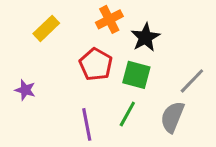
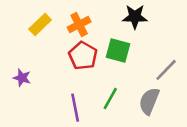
orange cross: (109, 19) -> (79, 24), moved
black star: (145, 37) -> (135, 17), moved, turned 30
green square: (136, 75) -> (118, 50), moved

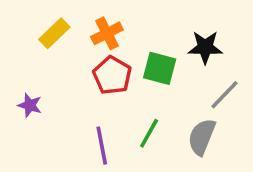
black star: (135, 17) -> (205, 47), moved

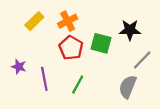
green line: (149, 133) -> (78, 84), moved
purple line: (102, 146) -> (44, 79), moved

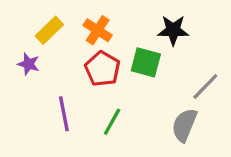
orange cross: (68, 21) -> (98, 30), turned -30
black star: (130, 30) -> (173, 30), moved
purple star: (19, 67) -> (29, 64), moved

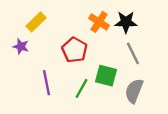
orange cross: (98, 30) -> (99, 22), moved
green square: (146, 62) -> (106, 76), moved
gray line: (205, 86) -> (133, 53), moved, turned -70

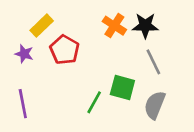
red pentagon: (75, 50) -> (65, 50), moved
purple line: (47, 83) -> (23, 104), moved

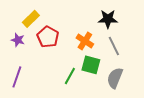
orange cross: (114, 26) -> (85, 41), moved
purple line: (23, 104) -> (17, 77), turned 30

